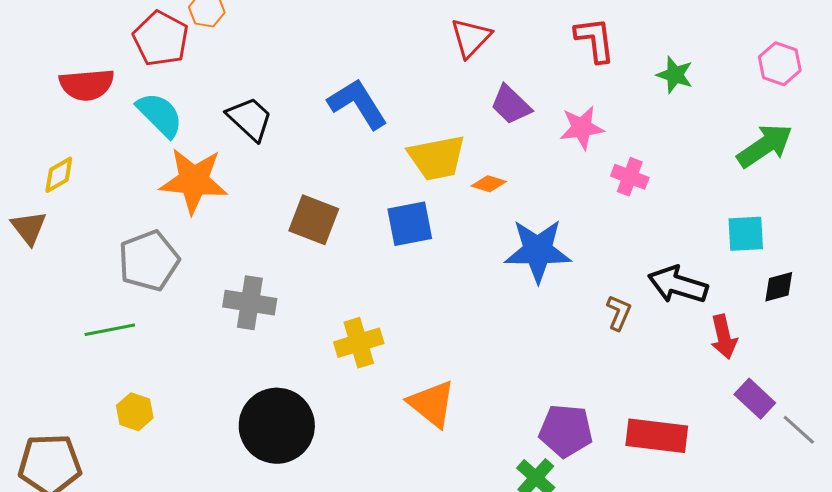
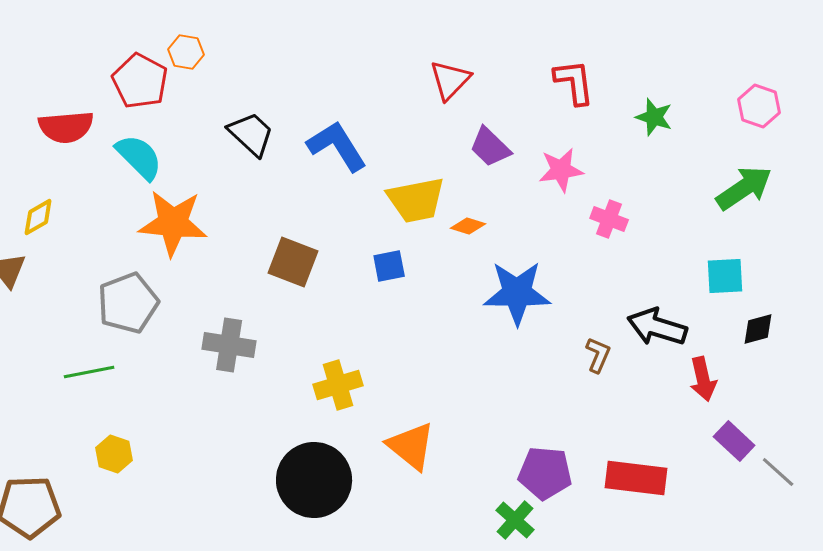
black trapezoid: (250, 119) -> (251, 134), moved
blue square: (410, 224) -> (389, 266), size x0.7
black circle: (277, 426) -> (314, 480), moved

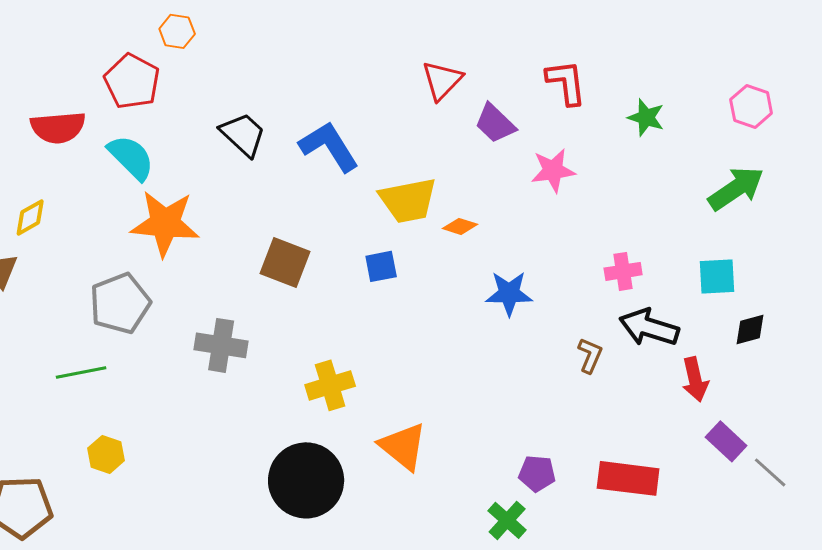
orange hexagon: (186, 52) -> (177, 31), moved
purple trapezoid: (490, 147) -> (495, 123), moved
pink cross: (609, 219) -> (623, 271), moved, turned -30
blue star: (517, 293) -> (509, 293), size x0.7
purple pentagon: (545, 473) -> (537, 473), size x0.7

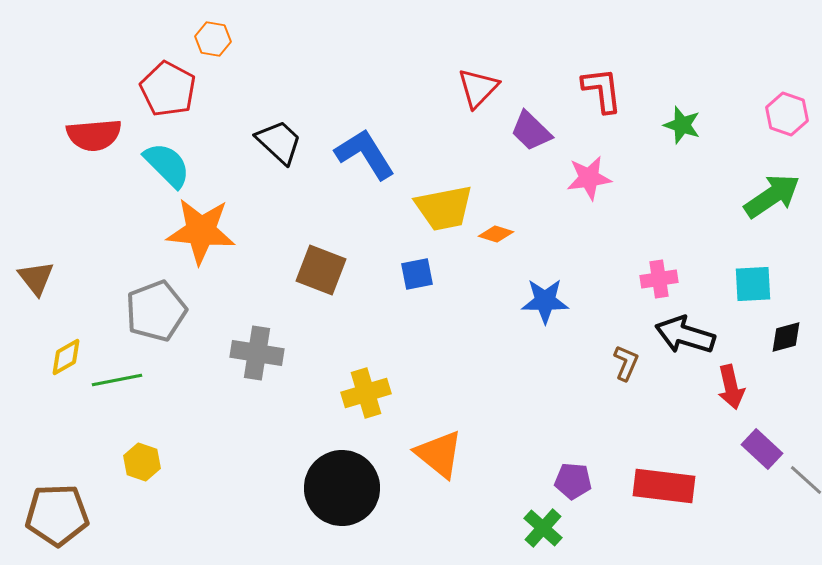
yellow diamond: (30, 217) -> (66, 357), moved

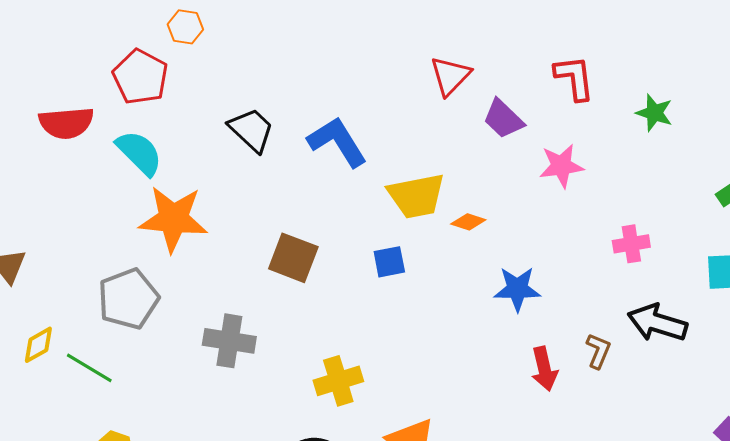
pink cross: (659, 279) -> (631, 244), moved
green line: (117, 380) -> (89, 368), turned 42
red arrow: (731, 387) -> (544, 369), moved

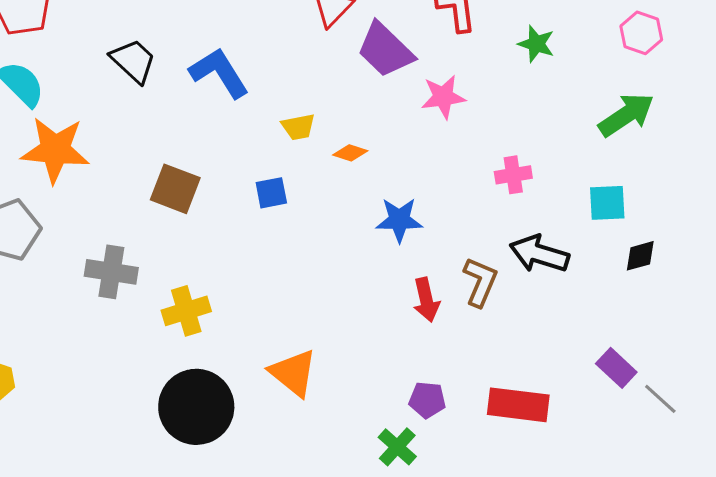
purple trapezoid: (503, 119) -> (385, 50), size x1.4
yellow trapezoid: (416, 196) -> (298, 127), size x0.6
brown L-shape: (598, 351) -> (480, 282), size x1.4
yellow cross: (338, 381) -> (186, 311), moved

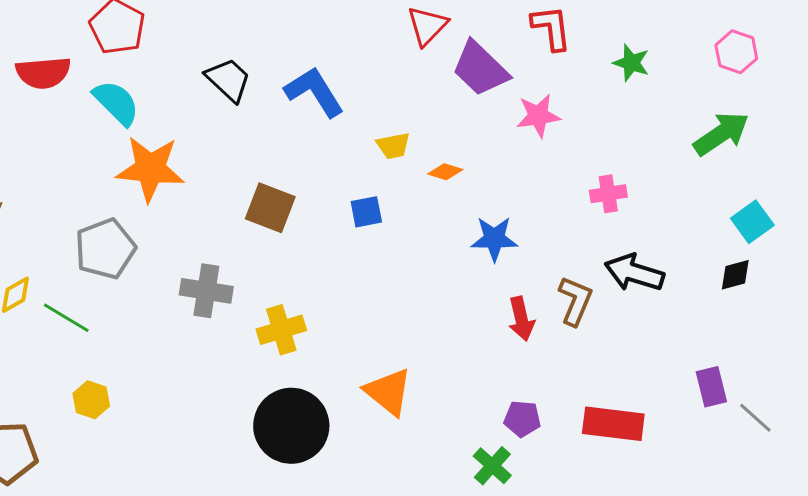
cyan square: (607, 203) -> (752, 222), moved, turned -33
purple rectangle: (616, 368) -> (711, 387), turned 33

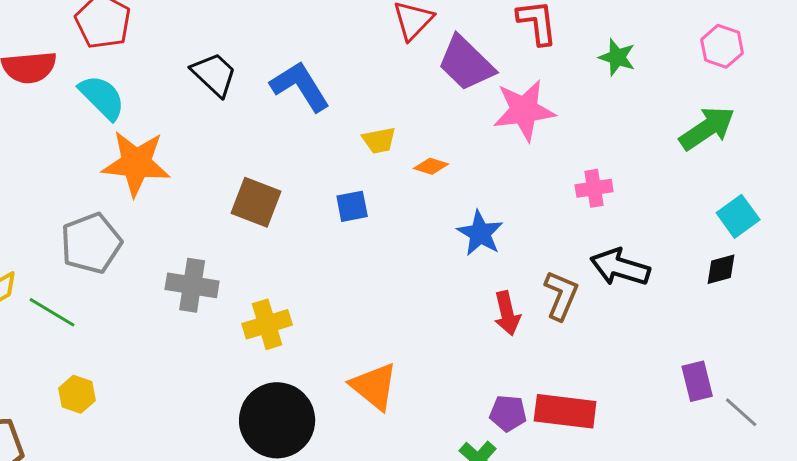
pink star: (538, 116) -> (524, 110), size x1.4
blue star: (494, 239) -> (480, 233), turned 30
red rectangle: (613, 424) -> (565, 411), moved

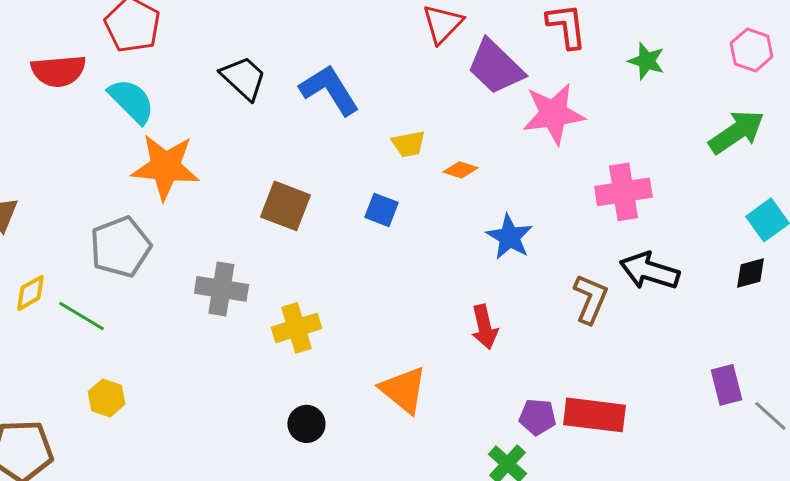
pink cross: (594, 188) -> (623, 192), size x1.5
blue square: (352, 206) -> (381, 210), turned 32
red arrow: (507, 313) -> (484, 327), moved
black circle: (277, 420) -> (306, 424), size x0.5

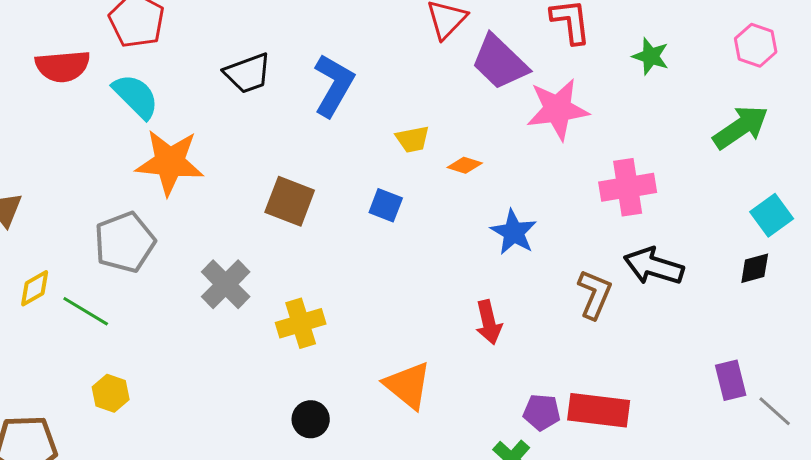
black trapezoid: (243, 78) -> (248, 73), turned 117
blue L-shape: (329, 90) -> (334, 85), turned 62
gray cross: (221, 289) -> (226, 284), turned 36

